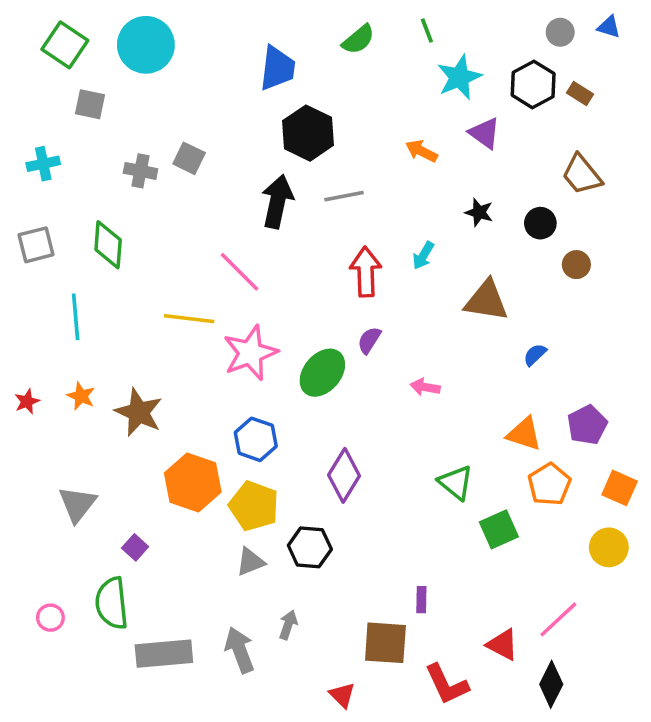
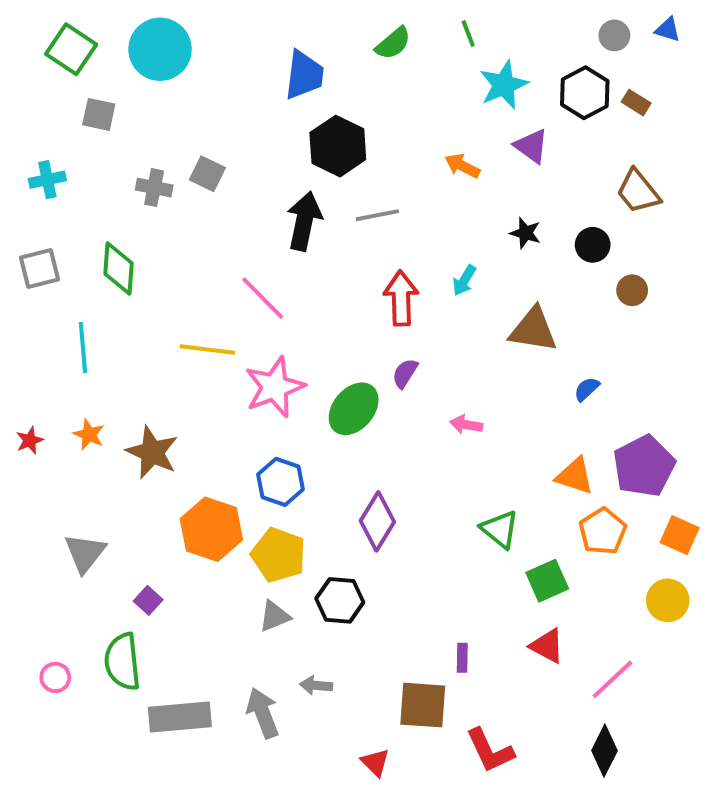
purple pentagon: (587, 425) -> (644, 466), size x1.4
gray arrow: (288, 625) -> (316, 685), turned -104
red triangle: (503, 645) -> (547, 646), moved

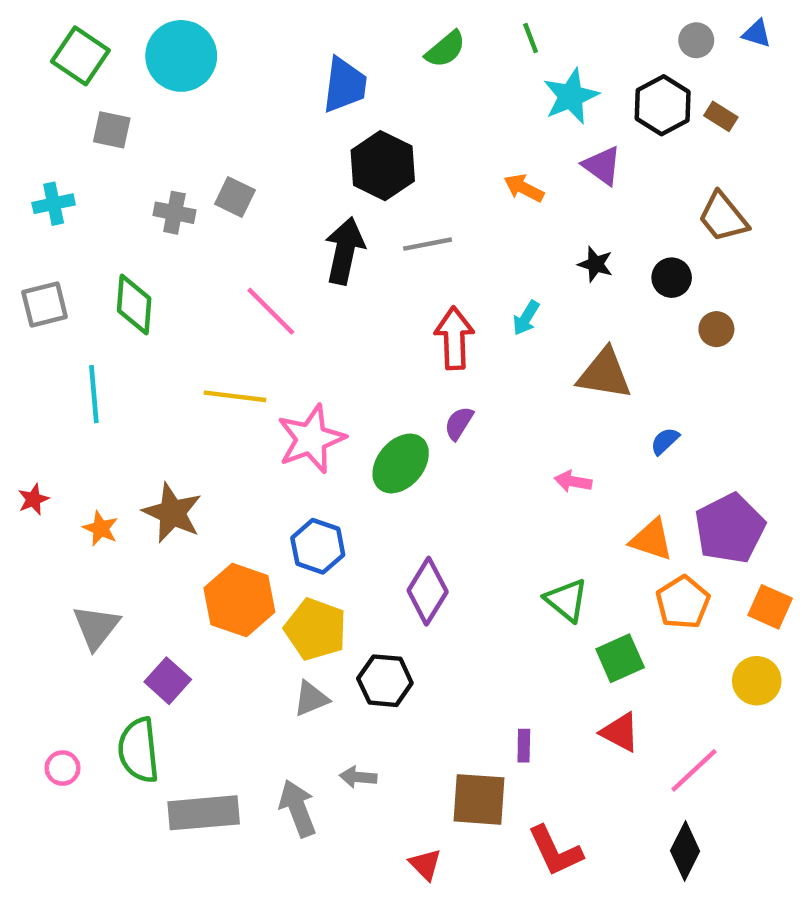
pink line: (263, 298) -> (271, 311), moved
pink arrow: (466, 425) -> (573, 481), moved
orange star: (89, 434) -> (101, 528), moved
purple square: (148, 600) -> (168, 681), size x1.4

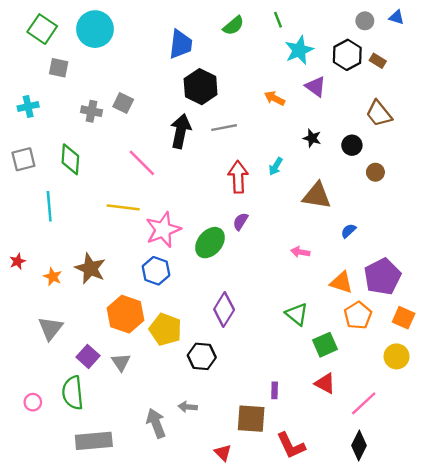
blue hexagon: (318, 546) -> (156, 271), moved
gray triangle: (311, 699) -> (121, 362), moved, turned -42
gray rectangle: (204, 813) -> (94, 441), moved

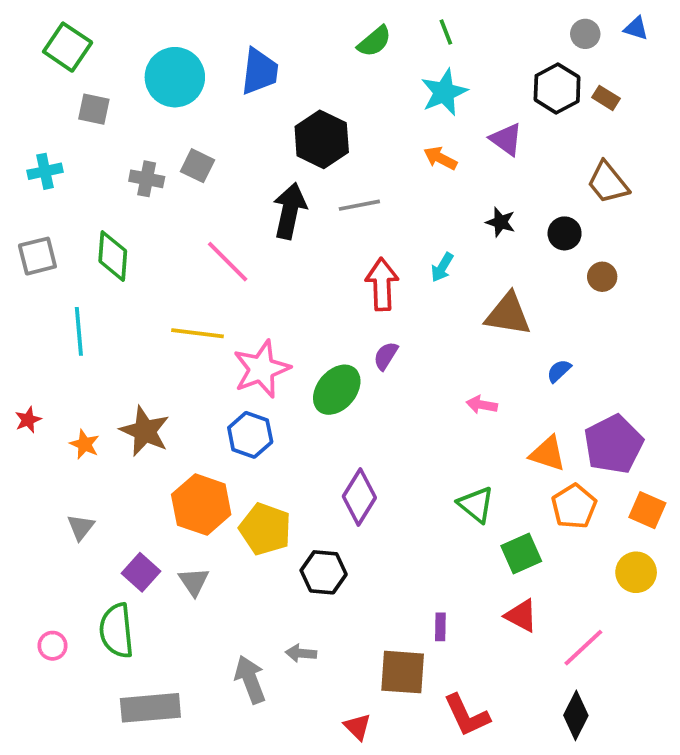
cyan circle: (95, 29) -> (175, 77), moved
blue trapezoid: (181, 44) -> (260, 72), moved
cyan star: (299, 50) -> (444, 92), moved
gray triangle: (50, 328) -> (81, 527), size x0.7

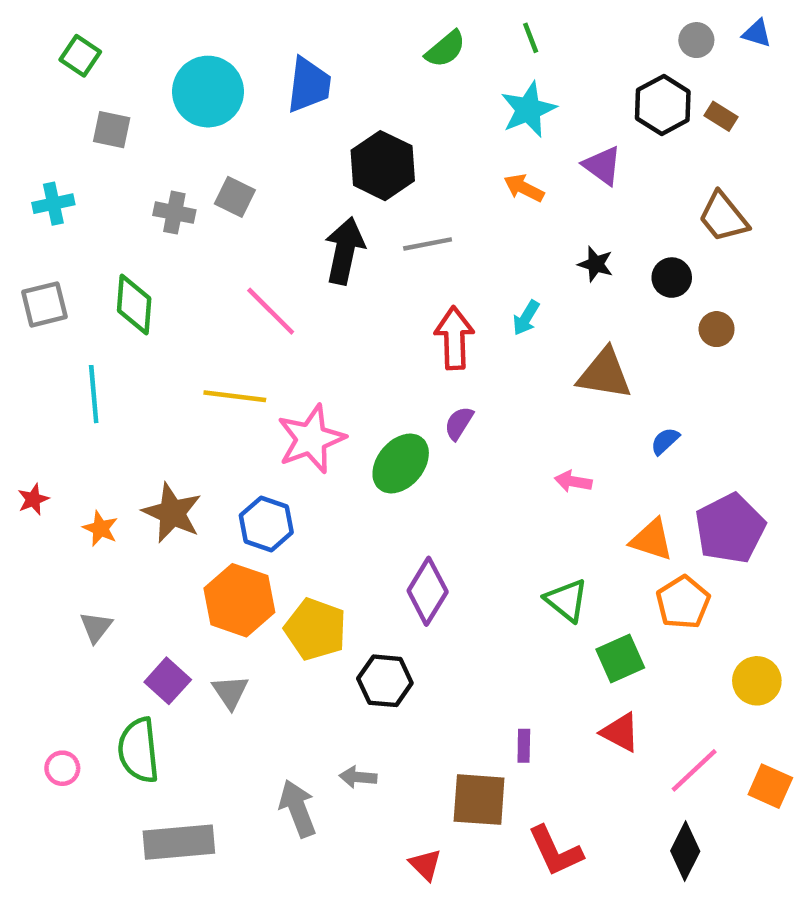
green square: (68, 47) -> (80, 56), size x0.7
blue hexagon: (250, 435) -> (266, 524), moved
orange square: (647, 510) -> (770, 786), moved

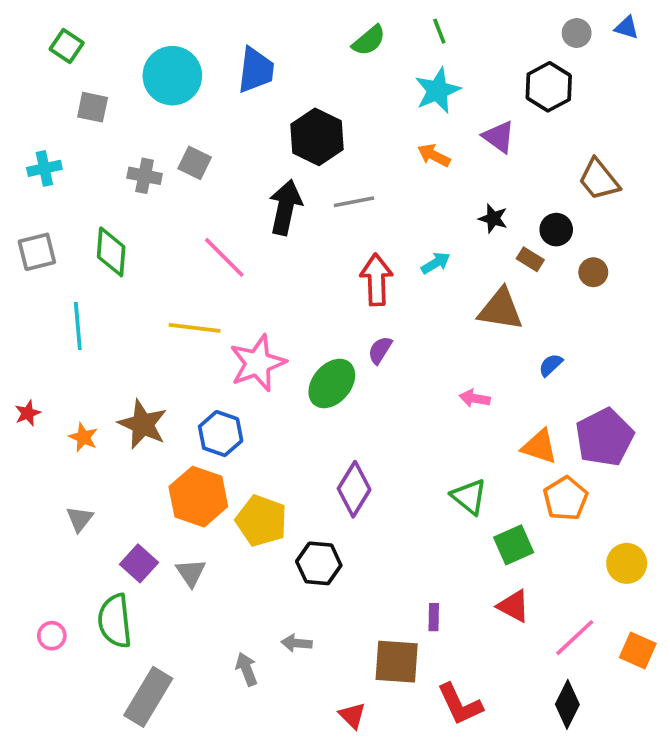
brown rectangle: (721, 116) -> (530, 259), moved
cyan arrow: (526, 318) -> (436, 263), turned -152
gray arrow: (298, 809) -> (247, 669), size x0.7
gray rectangle: (179, 842) -> (148, 697), turned -54

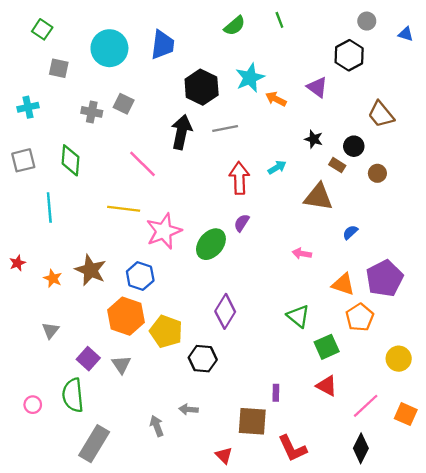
blue triangle: (627, 27) -> (406, 34), moved
cyan star: (438, 91) -> (250, 78), moved

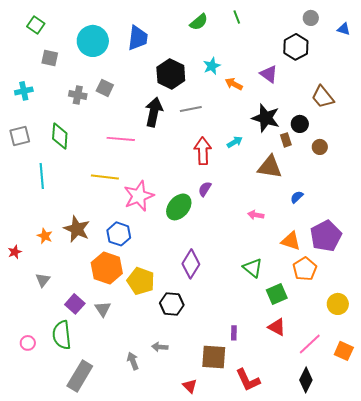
cyan star: (250, 78) -> (212, 66), size x0.7
black star: (314, 139) -> (266, 118), size x1.8
pink line: (143, 164) -> (121, 139), turned -40
brown rectangle: (337, 165) -> (286, 140), turned 40
red star: (17, 263) -> (15, 252), moved

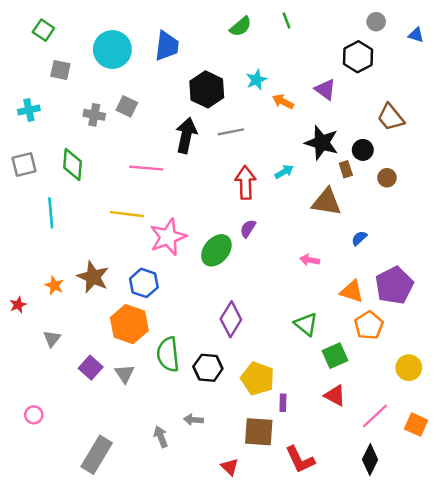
yellow pentagon: (141, 281) -> (258, 379), moved
green semicircle: (62, 335) -> (168, 354), moved

